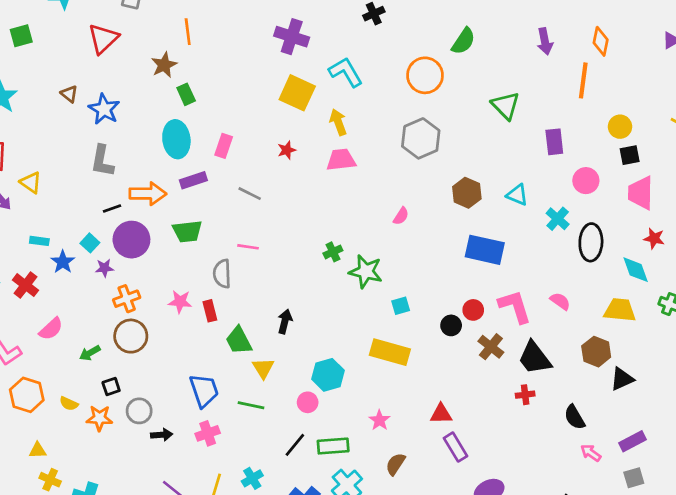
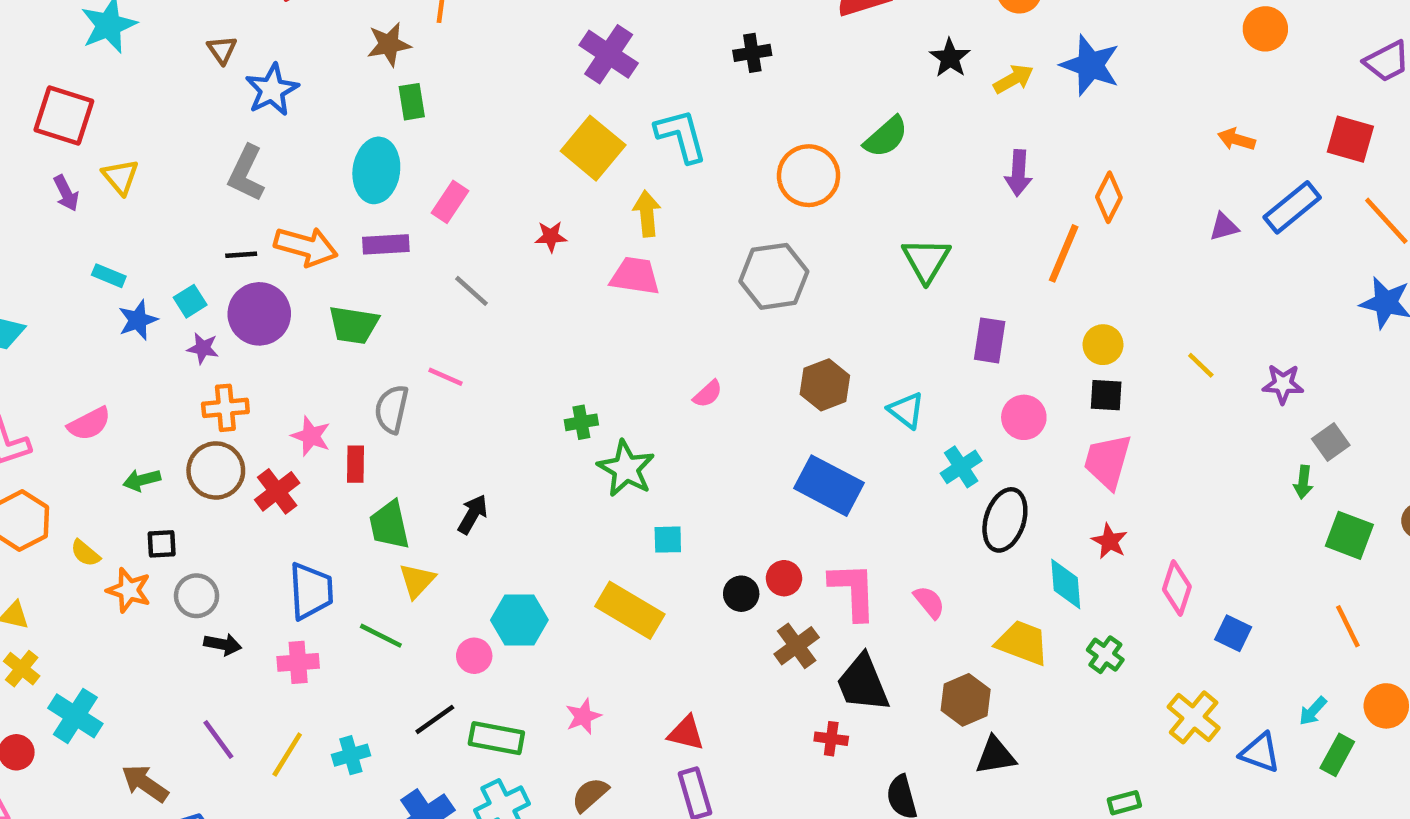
red cross: (25, 285) -> (277, 491), moved

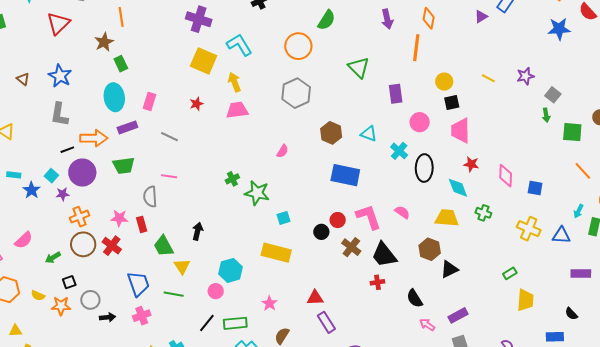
brown triangle: (222, 50) -> (23, 79), moved

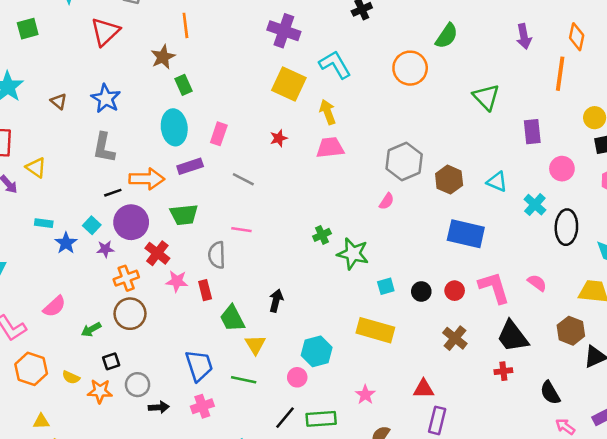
gray hexagon: (296, 93) -> (404, 162), moved
black circle: (321, 232) -> (421, 291), moved
red cross: (112, 246) -> (157, 253), moved
brown cross: (351, 247) -> (455, 338), moved
purple rectangle: (326, 322) -> (437, 420), turned 45

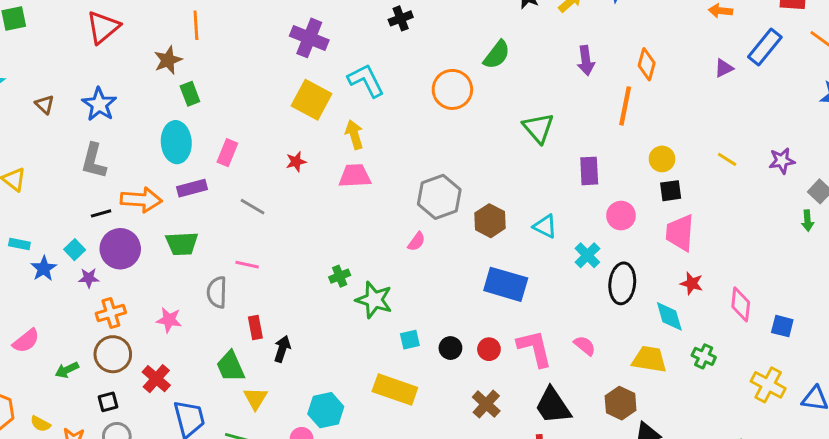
red cross: (157, 253) -> (156, 379), moved
red rectangle: (205, 290) -> (255, 327), moved
black square: (111, 361) -> (108, 402), moved

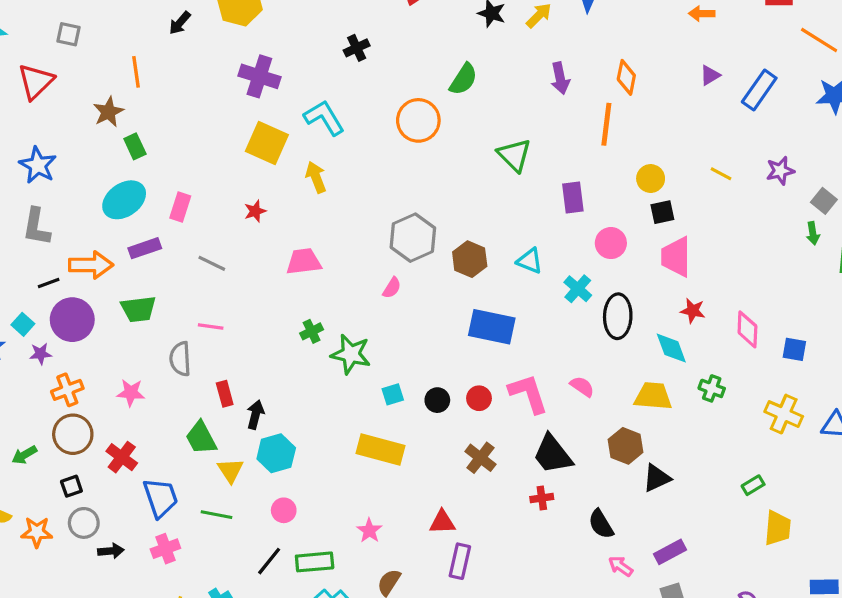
blue rectangle: (765, 47) -> (759, 90), moved
cyan ellipse: (176, 142) -> (124, 200), turned 63
pink trapezoid: (355, 176) -> (304, 262), moved
cyan hexagon: (326, 410) -> (276, 453), moved

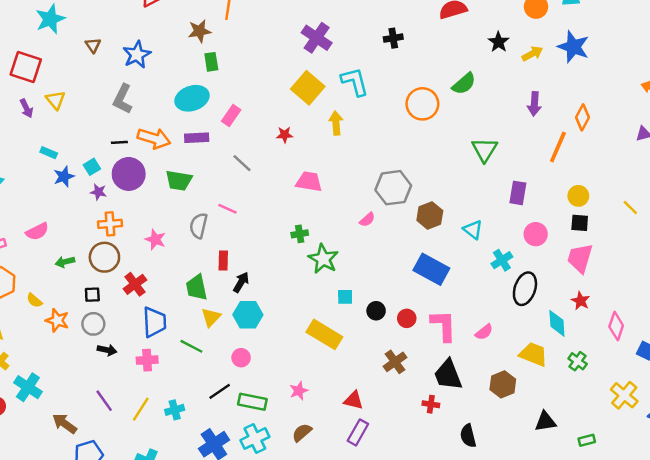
pink semicircle: (582, 387) -> (484, 332), turned 90
black triangle: (657, 478) -> (545, 422), moved

